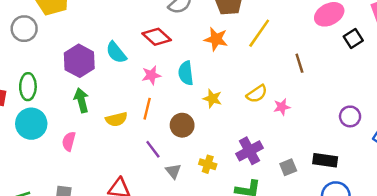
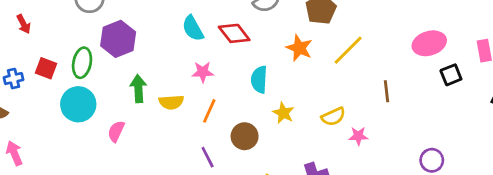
cyan semicircle: (116, 53) -> (193, 28), moved
purple hexagon: (79, 61) -> (118, 39), moved
pink star: (151, 75) -> (203, 72), moved
yellow semicircle: (116, 119) -> (171, 102), moved

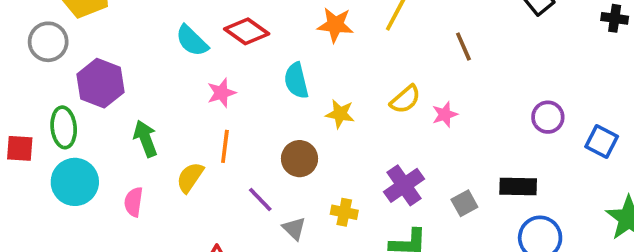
yellow semicircle: (171, 102) -> (190, 177), moved, turned 145
orange line: (209, 111) -> (225, 146), moved

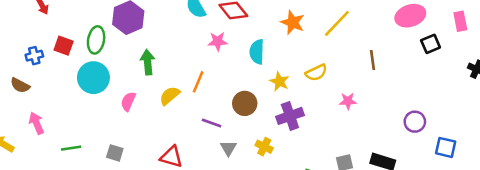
pink star: (221, 93) -> (218, 41), moved
yellow semicircle: (405, 99) -> (316, 73), moved
blue square: (602, 142) -> (446, 147), turned -30
purple cross: (404, 185) -> (290, 116), moved
purple line: (260, 199) -> (212, 123), turned -42

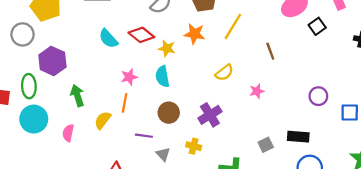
pink star: (218, 41) -> (129, 77), moved
cyan semicircle: (257, 52) -> (162, 76), moved
yellow star: (279, 82) -> (167, 48), moved

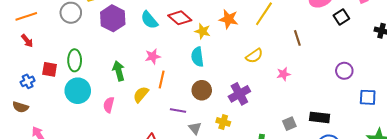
purple hexagon: (52, 61) -> (113, 18), moved
pink star: (129, 77) -> (153, 56), moved
purple circle: (318, 96) -> (344, 71), moved

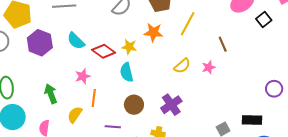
red diamond: (180, 18) -> (104, 51), moved
purple circle: (344, 71) -> (274, 89), moved
pink star: (283, 74) -> (209, 67), moved

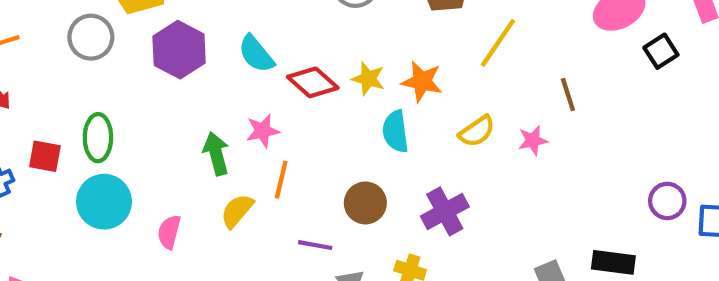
orange star: (153, 32) -> (422, 81), moved
cyan semicircle: (127, 72) -> (395, 131), moved
green arrow: (51, 94) -> (216, 154), moved

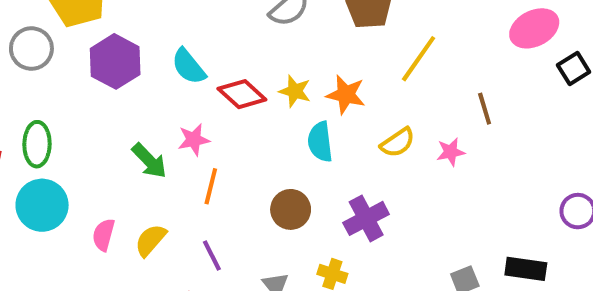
green arrow: (216, 154) -> (149, 161), turned 150
yellow semicircle: (237, 211) -> (151, 240), moved
purple line: (315, 245) -> (212, 255), moved, turned 52

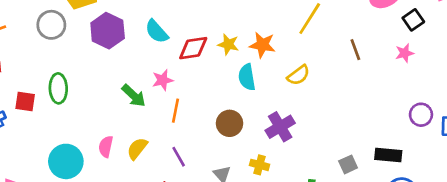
red diamond: (242, 94) -> (193, 48), turned -48
pink star: (451, 152) -> (405, 53), moved
cyan circle: (42, 205) -> (66, 161), moved

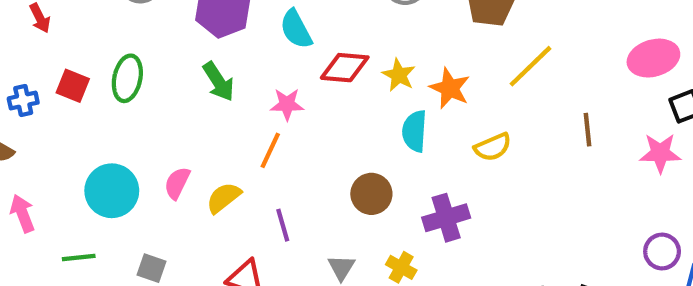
pink star: (405, 53) -> (660, 153), size x1.4
green arrow: (134, 96) -> (218, 82), moved
orange line: (176, 111) -> (270, 150), moved

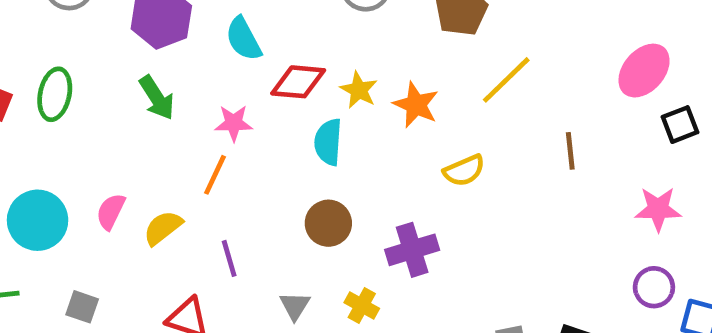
pink ellipse: (653, 58) -> (644, 71), turned -33
cyan semicircle: (415, 131) -> (328, 142), moved
pink star: (660, 153) -> (658, 209), moved

